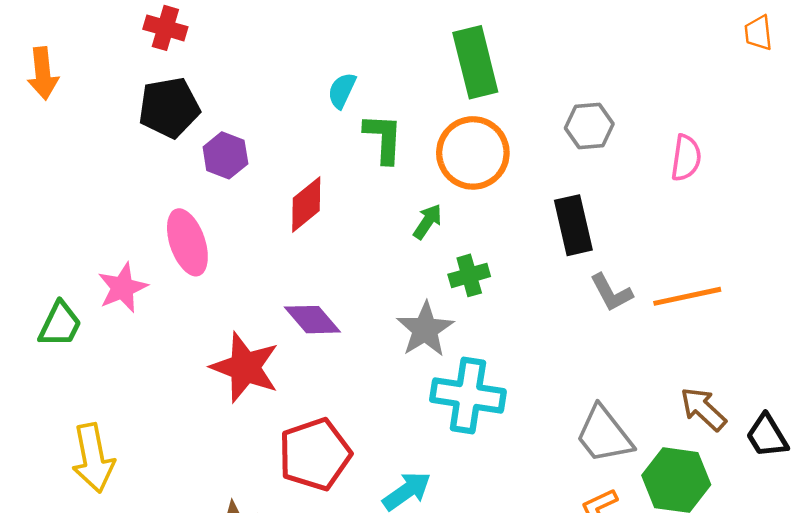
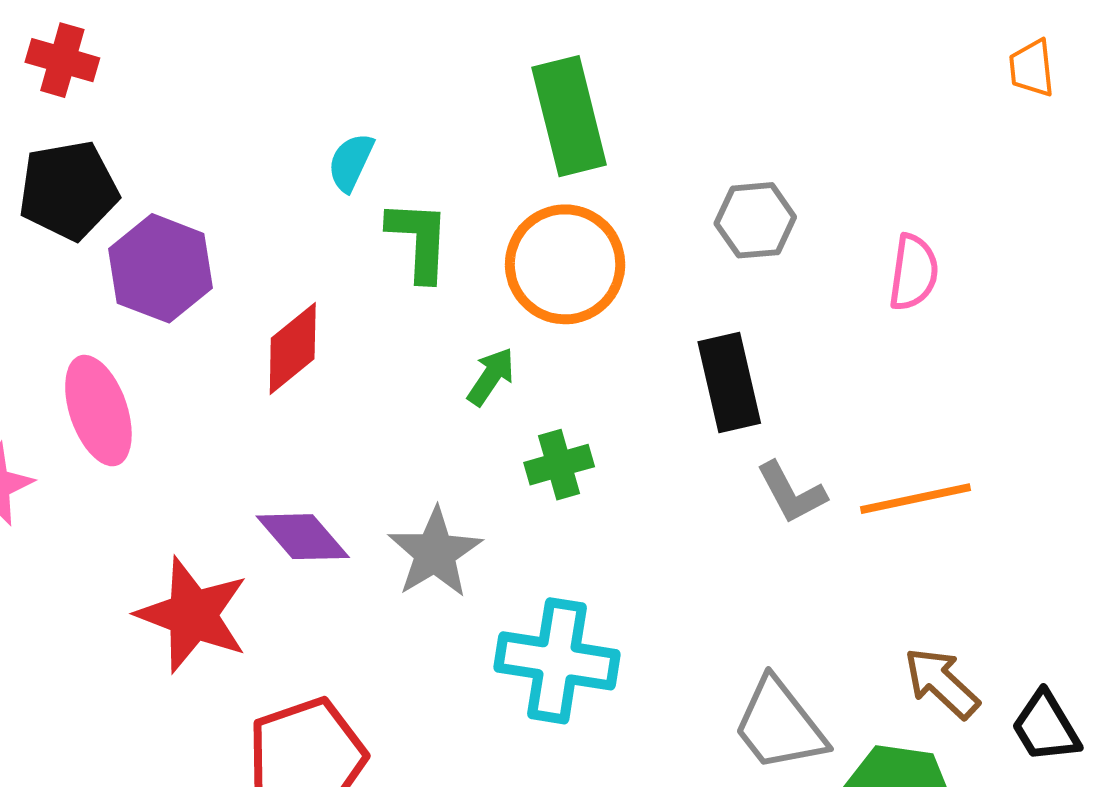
purple hexagon: (225, 155) -> (161, 268), size x1.4
gray star: (425, 329) -> (435, 553), moved

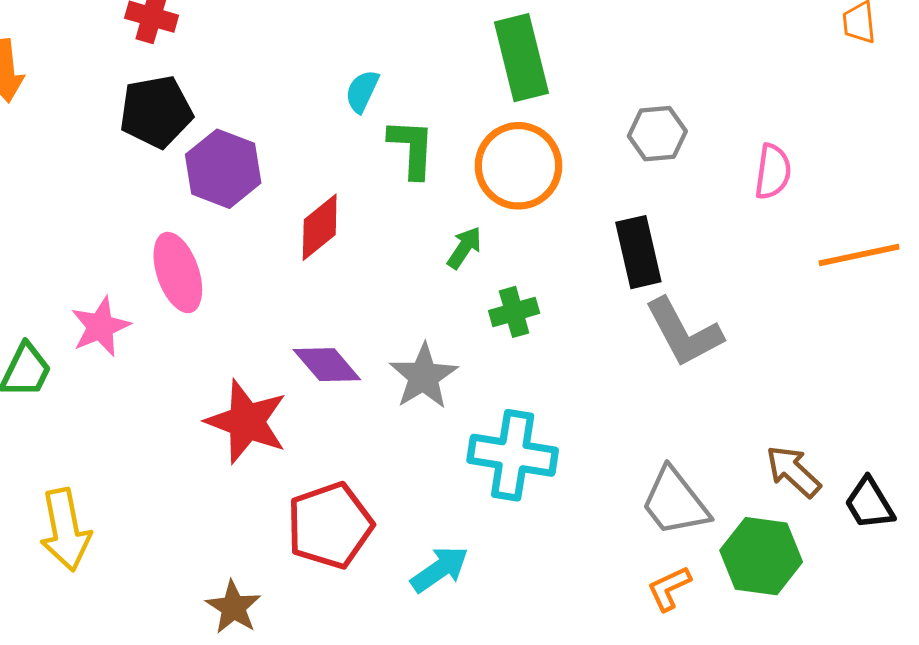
gray L-shape: (791, 493) -> (684, 332), size x1.5
orange line: (916, 499) -> (859, 255), moved

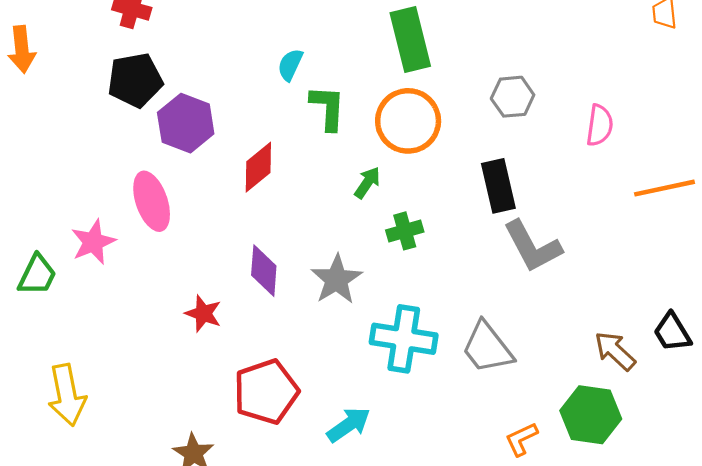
purple diamond: (327, 365) -> (264, 271), turned 45
red star: (247, 422) -> (203, 314), size x0.6
gray trapezoid: (675, 502) -> (487, 348), moved
black trapezoid: (869, 503) -> (672, 332), moved

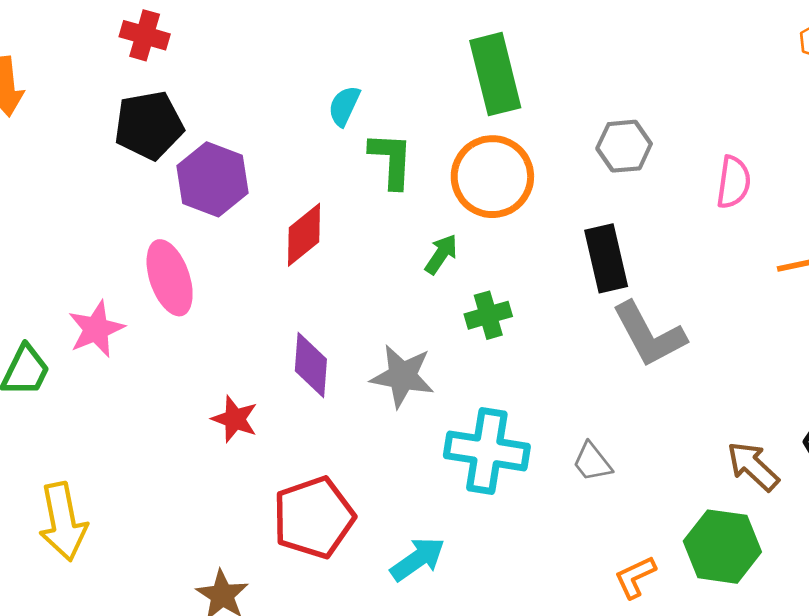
gray star: (337, 279) -> (402, 376), turned -30
gray trapezoid: (487, 348) -> (592, 462), size x0.6

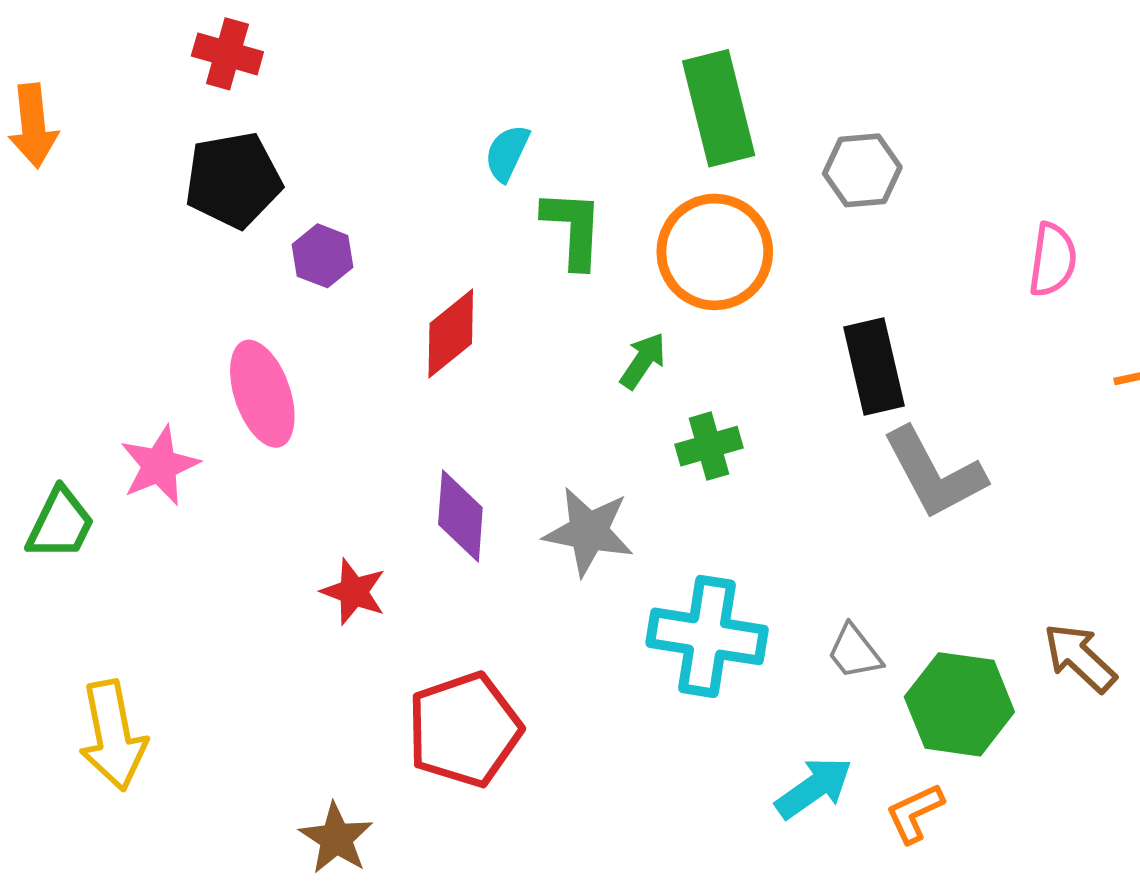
gray hexagon: (624, 146) -> (862, 170), moved
purple hexagon: (213, 179) -> (323, 256), size x0.6
green hexagon: (722, 547) -> (959, 704), moved
cyan arrow: (418, 559) -> (814, 788), moved

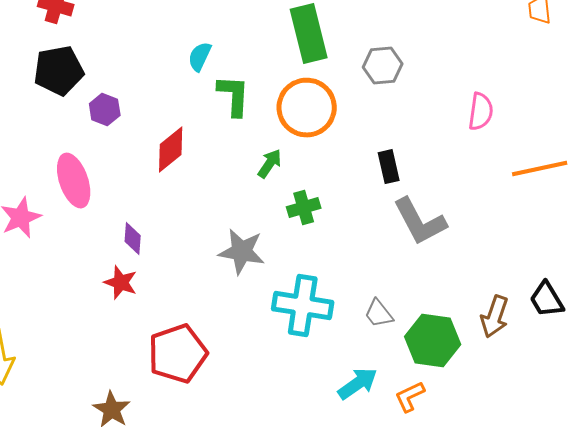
black rectangle: (874, 367) -> (389, 167), size x0.7
purple diamond: (460, 516) -> (133, 239), moved, size x0.7
brown arrow: (1080, 658) -> (495, 317), turned -114

